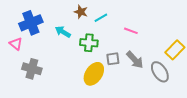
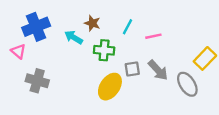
brown star: (81, 12) -> (92, 23), moved
cyan line: (101, 18) -> (128, 27), moved, turned -32
pink line: (131, 31) -> (153, 36), turned -32

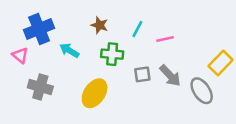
cyan arrow: (74, 37) -> (69, 50), moved
yellow ellipse: (110, 87) -> (95, 93), moved

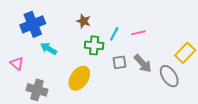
cyan line: (137, 29) -> (114, 34), moved
cyan arrow: (69, 50) -> (49, 49), moved
pink triangle: (20, 55) -> (17, 63), moved
gray cross: (40, 87) -> (37, 90), moved

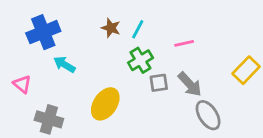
cyan line: (114, 34) -> (138, 29), moved
green cross: (94, 45) -> (140, 60), moved, turned -36
gray ellipse: (169, 76) -> (208, 115), moved

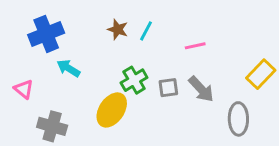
green cross: (140, 60) -> (134, 80), moved
gray ellipse: (208, 115) -> (238, 119), moved, turned 32

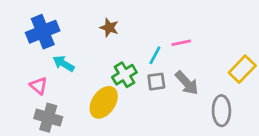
cyan line: (146, 31) -> (155, 55), moved
pink triangle: (24, 89) -> (39, 86), moved

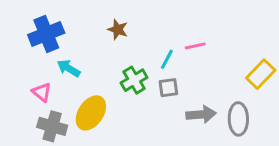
gray arrow: (187, 83) -> (201, 114), moved, turned -52
yellow ellipse: (104, 102) -> (91, 113), moved

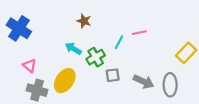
blue cross: (46, 34) -> (19, 28), moved, turned -35
cyan arrow: (69, 68) -> (73, 49), moved
gray square: (168, 88) -> (113, 75), moved
gray arrow: (201, 114) -> (144, 82), turned 30

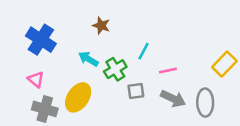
blue cross: (19, 28) -> (41, 40), moved
pink line: (139, 33) -> (168, 70), moved

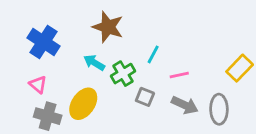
brown star: (101, 26) -> (108, 27), size x1.6
gray square: (136, 91) -> (145, 97), turned 30

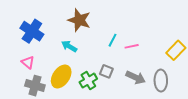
green cross: (123, 74) -> (88, 81), moved
pink line: (179, 75) -> (132, 46), moved

